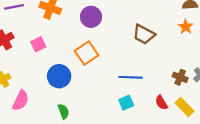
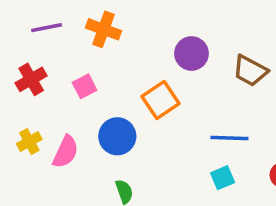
purple circle: (91, 17) -> (191, 53), moved
pink semicircle: (21, 100) -> (66, 152), moved

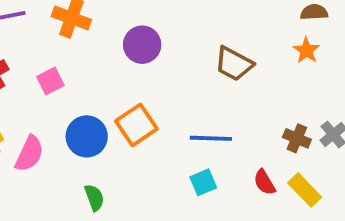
purple circle: (191, 53) -> (142, 45), moved
orange square: (160, 100) -> (136, 125), moved

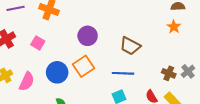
purple circle: (142, 45) -> (88, 36), moved
brown trapezoid: (234, 64) -> (130, 46), moved
pink square: (50, 81) -> (38, 43), turned -32

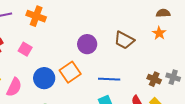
purple circle: (88, 36) -> (87, 44), moved
brown trapezoid: (130, 46) -> (124, 40), moved
gray cross: (188, 71) -> (173, 77), turned -32

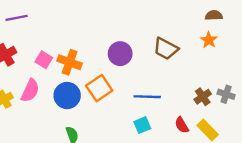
orange cross: (36, 16) -> (70, 62), moved
brown cross: (154, 79) -> (203, 97), turned 32
pink semicircle: (14, 87) -> (30, 91), moved

